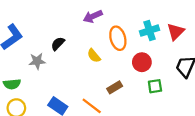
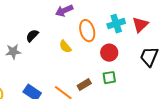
green square: (155, 86) -> (109, 78), moved
brown rectangle: (115, 87) -> (84, 85), moved

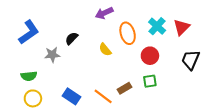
cyan cross: (116, 24) -> (157, 26), turned -30

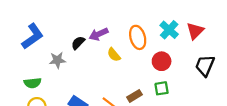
purple arrow: (104, 13) -> (99, 34), moved

